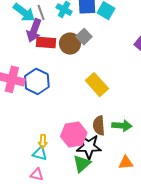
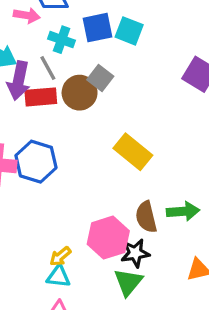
gray line: (41, 12) -> (48, 68), moved
yellow arrow: (43, 141) -> (60, 256), turned 56
black star: (89, 147) -> (135, 253), size x0.7

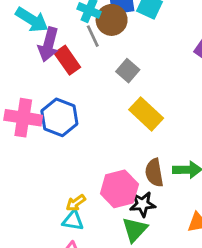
gray line: (48, 68) -> (93, 36), moved
gray square: (100, 78) -> (128, 71), moved
brown circle: (80, 93) -> (112, 20), moved
red rectangle: (41, 97) -> (67, 60), turned 56

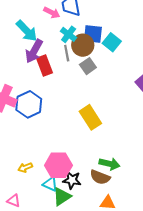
gray square: (128, 71) -> (88, 66), moved
brown semicircle: (154, 173) -> (100, 177), moved, turned -72
cyan triangle: (73, 221) -> (50, 184), moved

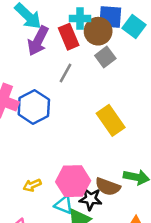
cyan cross: (69, 34) -> (80, 19), turned -35
gray line: (67, 53) -> (65, 73), moved, turned 42
red rectangle: (45, 66) -> (69, 37), moved
brown semicircle: (100, 177) -> (108, 187), moved

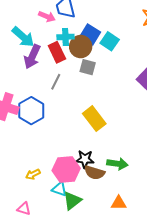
blue square: (110, 17) -> (90, 35), turned 30
gray square: (105, 57) -> (88, 67), turned -35
black star: (91, 199) -> (85, 159), moved

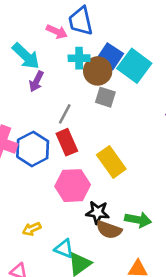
cyan square: (110, 41) -> (134, 66), size x1.4
red rectangle: (57, 52) -> (67, 142), moved
purple arrow: (32, 57) -> (36, 81), size x0.7
pink hexagon: (66, 169) -> (73, 186), moved

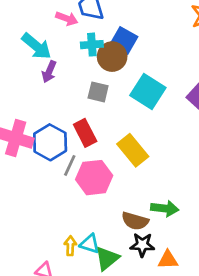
cyan square: (134, 66) -> (148, 91), moved
gray square: (105, 97) -> (98, 92), moved
gray line: (65, 114) -> (70, 165), moved
black star: (98, 212) -> (142, 245), moved
yellow arrow: (32, 229) -> (70, 246), moved, turned 120

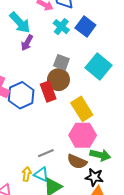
cyan cross: (92, 45) -> (61, 27), turned 35
brown circle: (112, 57) -> (58, 80), moved
gray line: (70, 165) -> (46, 153), moved, turned 35
pink hexagon: (94, 178) -> (83, 135), moved
black star: (142, 245) -> (94, 177), moved

